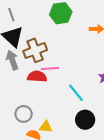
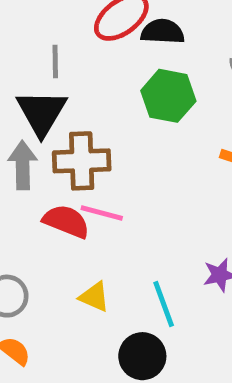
cyan line: (76, 93) -> (164, 304), moved
yellow triangle: (46, 127) -> (94, 297), moved

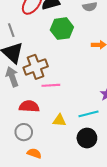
red semicircle: (66, 221) -> (29, 106), moved
cyan line: (164, 304) -> (88, 114), turned -66

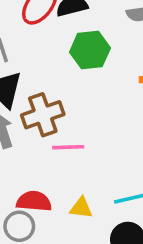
red semicircle: (29, 106) -> (34, 201), moved

